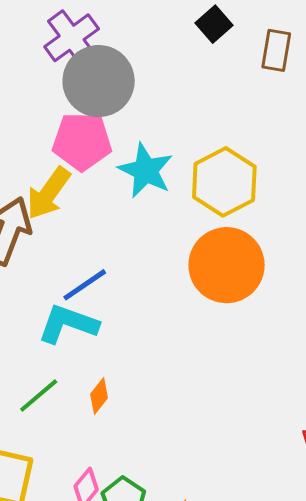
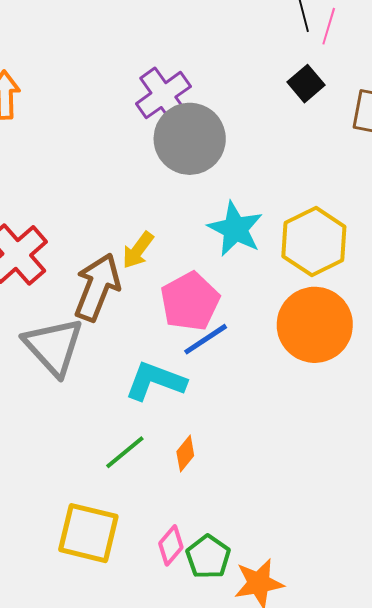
pink pentagon: (82, 141) -> (190, 301), moved, turned -30
yellow arrow: (49, 193) -> (138, 250), size x0.7
blue line: (85, 285) -> (206, 339), moved

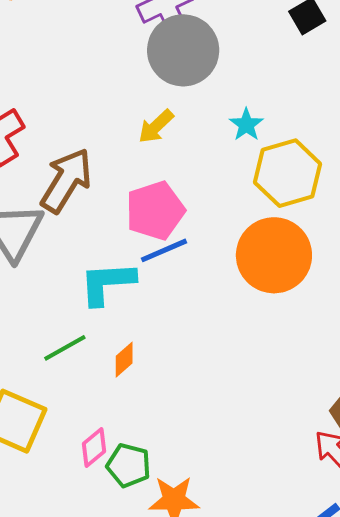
cyan star: (235, 229) -> (246, 125), moved, size x0.6
yellow arrow: (138, 250) -> (156, 126), moved
cyan L-shape: (155, 381) -> (107, 283), turned -34
green pentagon: (208, 557) -> (129, 465), turned -30

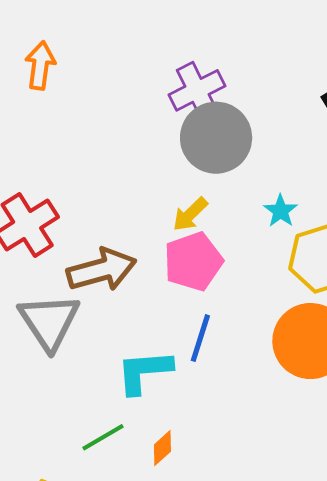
brown arrow: (66, 180) -> (102, 270), turned 44
pink pentagon: (155, 211) -> (193, 261), moved
blue line: (164, 250) -> (200, 338), turned -48

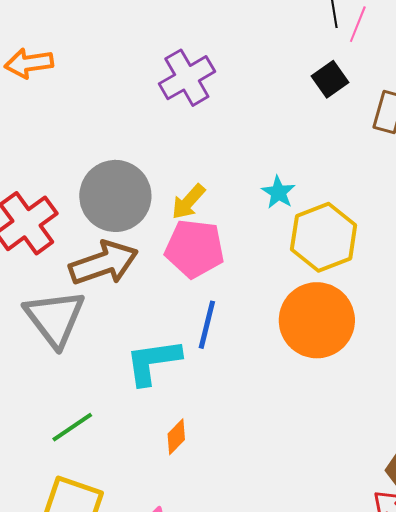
orange arrow: (40, 66) -> (29, 63), turned -102
gray circle: (216, 138) -> (115, 196), moved
pink pentagon: (193, 261) -> (195, 249), turned 30
green line: (103, 437) -> (72, 427), moved

